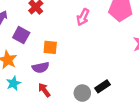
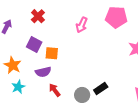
purple square: (21, 35) -> (34, 45), moved
red arrow: (44, 90) -> (55, 90), moved

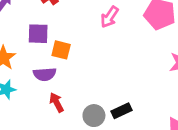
purple square: (34, 45) -> (38, 34), turned -35

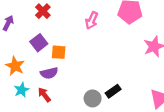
purple square: (38, 34) -> (39, 43), turned -30
red arrow: (57, 102) -> (44, 95), moved

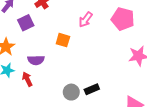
purple square: (39, 43) -> (26, 23), moved
orange square: (59, 52) -> (63, 40), moved

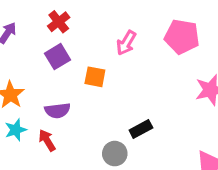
purple square: (26, 23) -> (58, 57), moved
black rectangle: (92, 89) -> (141, 129), moved

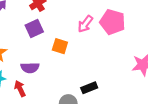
pink pentagon: (182, 37) -> (113, 22), moved

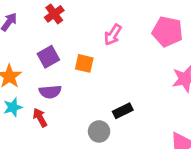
pink pentagon: (113, 22) -> (167, 32), moved
purple square: (34, 28) -> (48, 57), moved

